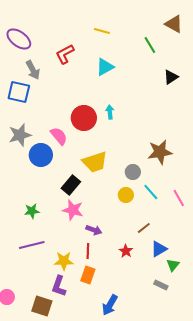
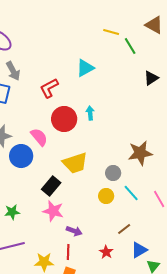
yellow line: (102, 31) -> (111, 32), moved
red L-shape: (65, 54) -> (49, 88), moved

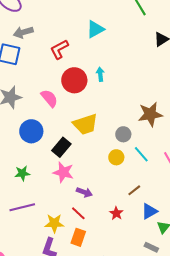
gray arrow: (13, 71) -> (23, 32), turned 102
blue circle: (21, 156) -> (31, 131), moved
red line: (68, 252) -> (78, 213), turned -49

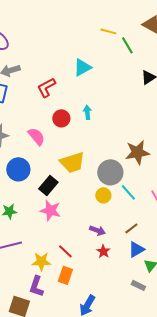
red circle: (74, 80) -> (61, 118), size x0.7
gray circle: (123, 134) -> (110, 172), size x1.6
brown line: (134, 190) -> (131, 228), moved
purple arrow: (84, 192) -> (97, 230), moved

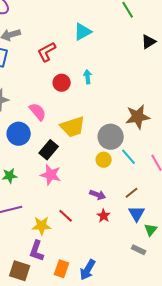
pink semicircle: (36, 136) -> (38, 112), moved
blue triangle: (136, 249) -> (137, 214), turned -30
orange rectangle: (65, 275) -> (62, 269), moved

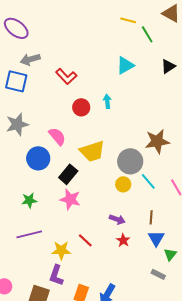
cyan triangle: (83, 32) -> (125, 65), moved
red L-shape: (47, 52) -> (66, 76), turned -105
brown line: (132, 193) -> (151, 217), turned -48

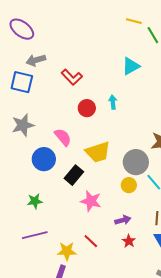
pink star: (70, 199) -> (91, 201), moved
purple arrow: (117, 219) -> (123, 220), turned -35

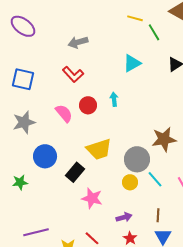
gray arrow: (36, 60) -> (78, 42), moved
pink semicircle: (63, 137) -> (64, 113), moved
green star: (35, 201) -> (20, 182), moved

